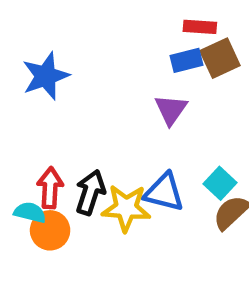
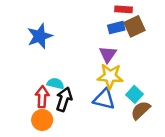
yellow star: (126, 208) -> (110, 76), moved
cyan semicircle: (30, 212) -> (56, 83), moved

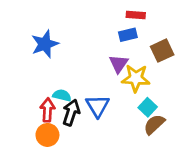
brown square: (134, 26) -> (162, 51), moved
yellow star: (110, 76) -> (136, 78), moved
blue triangle: (104, 99) -> (98, 106), moved, turned 45

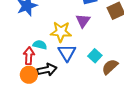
yellow star: (136, 78) -> (61, 32), moved
cyan square: (148, 107) -> (95, 56), moved
black arrow: (71, 113) -> (47, 70), moved, turned 60

